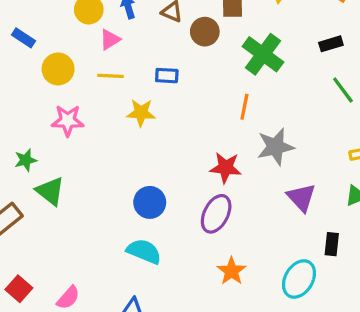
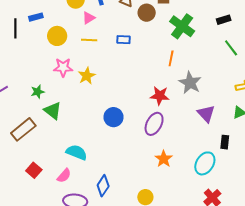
blue rectangle: (23, 38) -> (36, 17), turned -48
yellow star: (141, 113) -> (87, 76), moved, turned -30
gray star: (275, 147) -> (190, 83), turned -30
cyan semicircle: (144, 251) -> (77, 152), moved

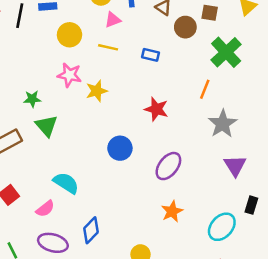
red star: (160, 96) -> (156, 109), moved

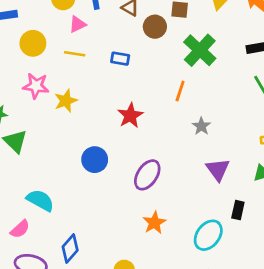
red star: (156, 109) -> (130, 116), turned 30
gray star: (223, 124) -> (201, 126), size x0.6

